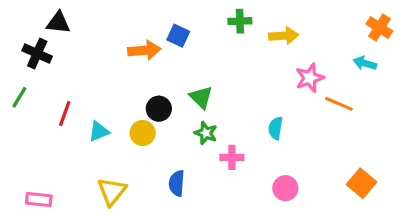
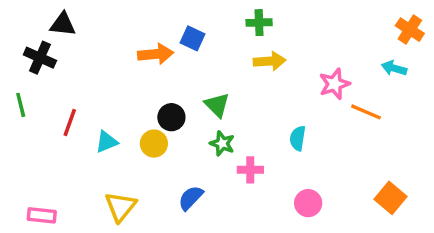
yellow arrow: (284, 36) -> (270, 61), moved
green line: (19, 97) -> (21, 105), turned -45
blue semicircle: (177, 183) -> (191, 198), turned 40

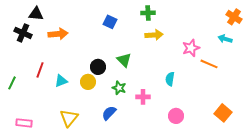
orange arrow: (156, 54) -> (58, 34), moved
green line: (21, 105) -> (12, 83), moved, turned 40
green star: (222, 144) -> (119, 88), moved

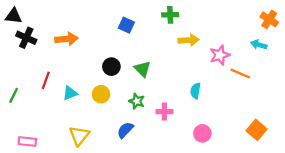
black triangle: (36, 14) -> (14, 16), moved
yellow arrow: (154, 35) -> (189, 40), moved
black circle: (98, 67) -> (111, 67), moved

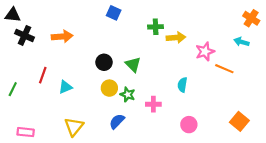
green cross: (170, 15) -> (156, 27), moved
blue square: (126, 25) -> (114, 13), moved
yellow circle: (101, 94) -> (109, 88), moved

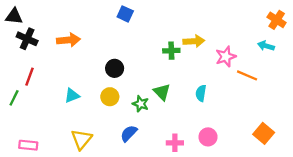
green cross: (156, 27) -> (171, 51), moved
green triangle: (133, 64) -> (162, 92), moved
red line: (43, 75) -> (29, 77), moved
yellow circle: (109, 88) -> (110, 97), moved
pink cross: (153, 104) -> (175, 143), moved

